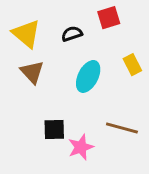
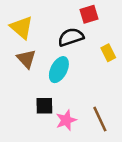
black semicircle: (72, 34) -> (71, 37), moved, size x1.5
cyan ellipse: (88, 76) -> (59, 70), moved
brown line: (122, 128) -> (100, 119), moved, turned 50

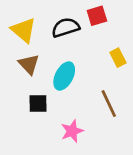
black semicircle: (71, 37) -> (66, 28), moved
black square: (44, 106) -> (38, 104), moved
brown line: (100, 119) -> (109, 104), moved

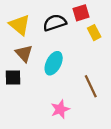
yellow rectangle: (118, 58) -> (94, 33), moved
black square: (38, 104) -> (13, 77), moved

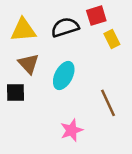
yellow triangle: (20, 25) -> (23, 30), turned -45

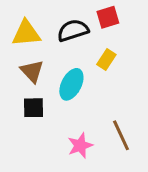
yellow rectangle: (112, 39) -> (106, 60), moved, turned 60
black square: (16, 92) -> (34, 108), moved
brown line: (108, 103) -> (121, 135), moved

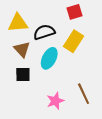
black semicircle: (73, 30) -> (44, 32), moved
yellow rectangle: (106, 60) -> (73, 41), size x1.5

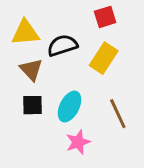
cyan ellipse: (49, 58) -> (69, 107), moved
brown line: (84, 94) -> (118, 114), moved

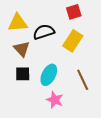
pink star: (78, 142) -> (55, 100), turned -30

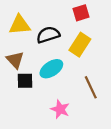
brown triangle: (22, 49) -> (15, 60), moved
cyan ellipse: (49, 75) -> (51, 69), moved, turned 30

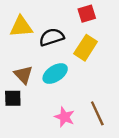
brown triangle: (15, 60) -> (23, 75), moved
black square: (25, 81) -> (13, 98), moved
brown line: (91, 87) -> (97, 113), moved

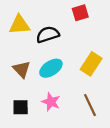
yellow rectangle: (86, 48) -> (91, 64), moved
black square: (13, 98) -> (21, 107), moved
pink star: (64, 117) -> (51, 102), moved

